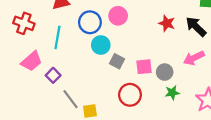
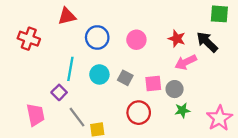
pink circle: (118, 16) -> (136, 40), moved
cyan line: (57, 37) -> (70, 69), moved
cyan circle: (101, 45) -> (99, 74), moved
pink arrow: (194, 58) -> (186, 62), moved
pink trapezoid: (31, 61) -> (36, 115), moved, turned -60

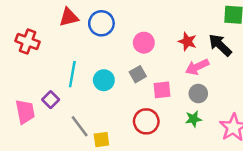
blue circle: (97, 37) -> (101, 23), moved
gray square: (125, 78) -> (138, 74), moved, turned 32
gray circle: (175, 89) -> (198, 94), moved
purple square: (59, 92) -> (51, 100), moved
pink trapezoid: (36, 115) -> (25, 112), moved

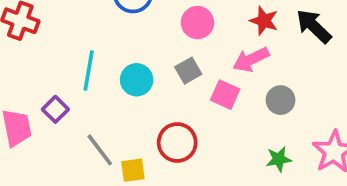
pink arrow: (197, 67) -> (251, 59), moved
pink square: (162, 90) -> (225, 95), turned 30
green star: (193, 119) -> (279, 159), moved
red circle: (146, 121) -> (177, 143), moved

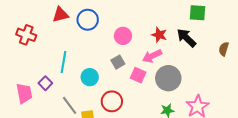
cyan circle: (137, 80) -> (90, 77), moved
gray circle: (281, 100) -> (168, 78), size x1.6

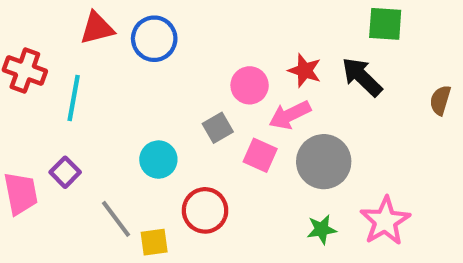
pink circle: (123, 36) -> (250, 85), moved
cyan line: (63, 62) -> (74, 98), moved

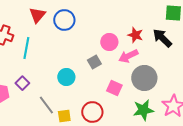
red triangle: (97, 28) -> (37, 15), turned -36
pink square: (260, 155) -> (114, 88), moved
red circle: (205, 210) -> (92, 112), moved
green star: (322, 229) -> (143, 110), size x1.5

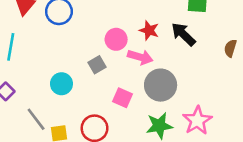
pink arrow: (128, 56) -> (140, 57), turned -138

